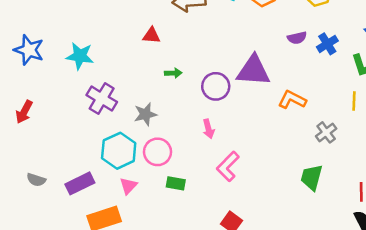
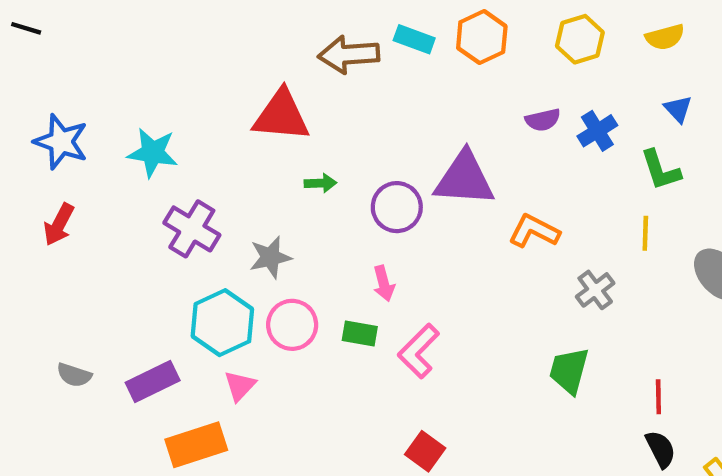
red triangle: (151, 35) -> (281, 116), size x1.8
red arrow: (24, 112) -> (59, 225), moved
green rectangle: (176, 183) -> (360, 334), moved

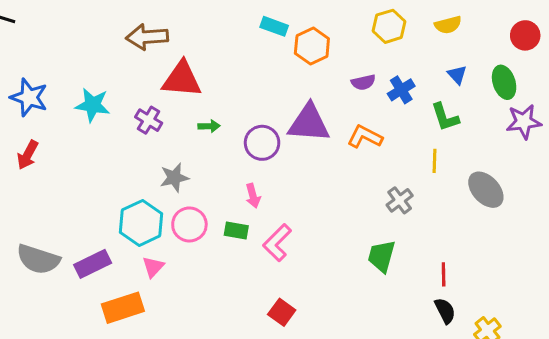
orange hexagon: (482, 37) -> (312, 46), moved
brown arrow: (349, 55) -> (147, 37), moved
purple cross: (192, 229) -> (149, 120), moved, size x0.7
orange L-shape: (534, 231) -> (365, 137), moved
gray semicircle: (74, 375) -> (38, 259), size x1.8

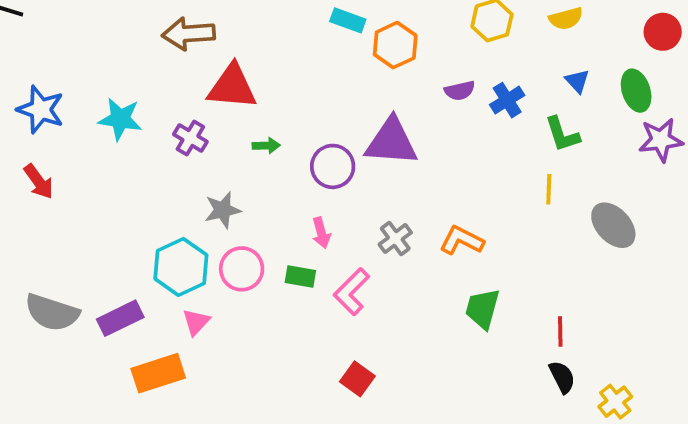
orange L-shape: (365, 137) -> (462, 240), moved
red arrow: (28, 155) -> (39, 182), turned -64
gray cross: (400, 200) -> (395, 239), moved

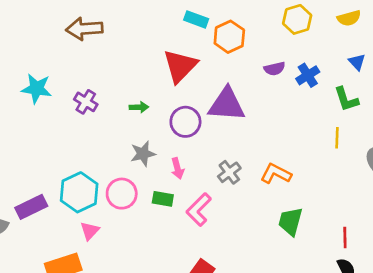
red triangle: (232, 87) -> (180, 66), moved, turned -51
gray star: (223, 210) -> (143, 154), moved
purple rectangle: (120, 318) -> (31, 207), moved

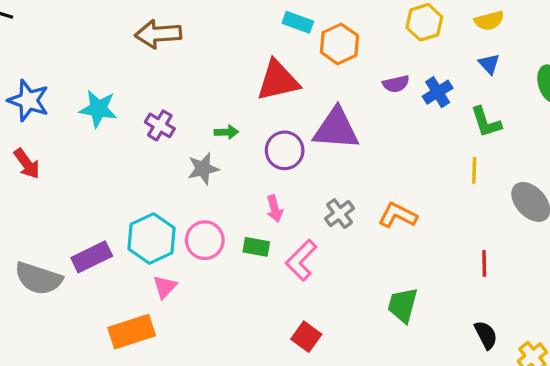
blue triangle: (357, 62) -> (489, 64), moved
red triangle: (180, 66) -> (278, 81), turned 33
gray star: (143, 154) -> (203, 169), moved
green trapezoid: (290, 222) -> (403, 305), moved
red line: (345, 237) -> (484, 263), moved

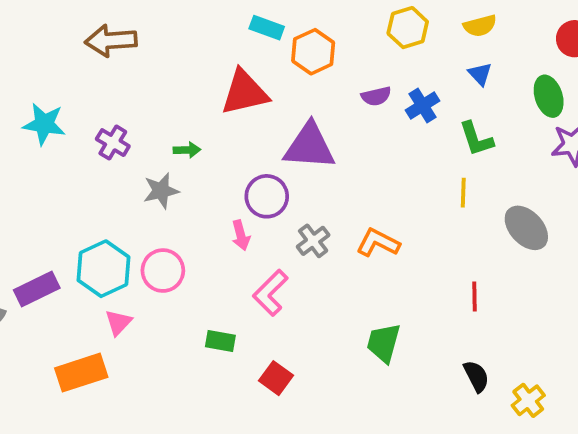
purple circle: (285, 150) -> (267, 196), moved
green rectangle: (256, 247) -> (220, 341), moved

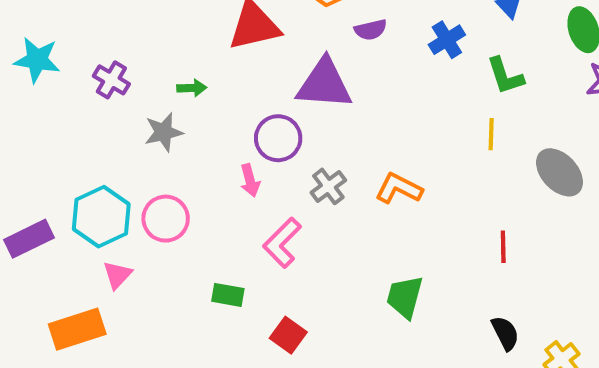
purple semicircle: (376, 96) -> (371, 30), moved

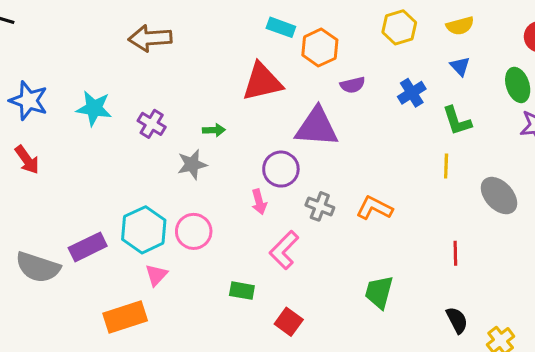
gray cross: (328, 186) -> (320, 206), turned -32

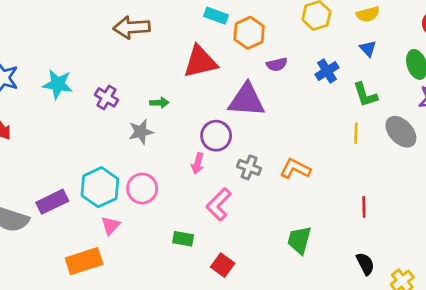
brown arrow: (150, 38) -> (132, 27), moved
gray ellipse: (499, 196) -> (401, 132), moved
pink arrow: (259, 202) -> (198, 163), turned 30

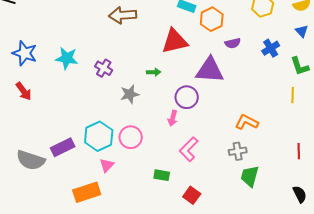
green arrow: (159, 103) -> (154, 72), moved
gray cross: (249, 167) -> (238, 151), moved, turned -30

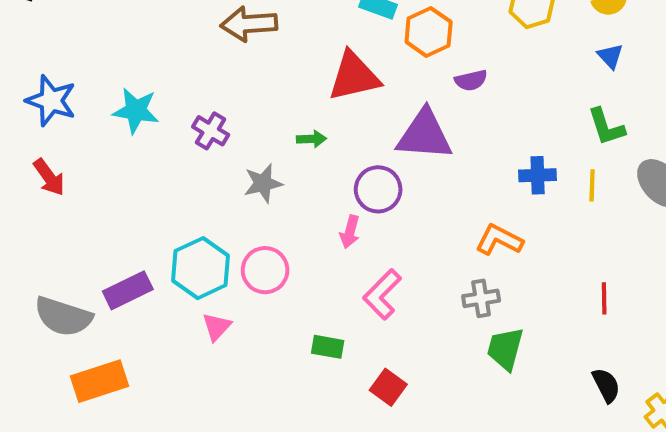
blue cross: (271, 48) -> (538, 175), moved, turned 30
orange rectangle: (87, 192) -> (100, 381), moved

